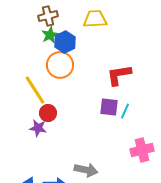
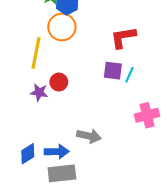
yellow line: (35, 90) -> (36, 53), turned 44
red circle: (48, 113) -> (59, 82), moved

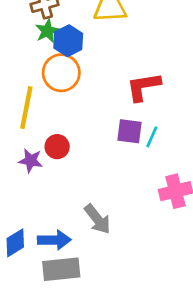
gray arrow: (89, 136) -> (97, 219), turned 40

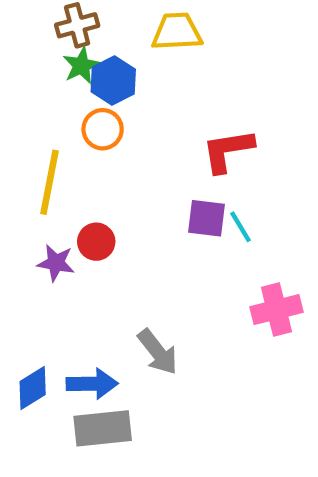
orange circle: (61, 73) -> (103, 129), size x0.7
cyan line: (152, 137) -> (240, 227), turned -55

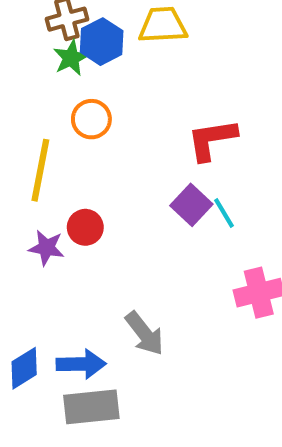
blue hexagon: (113, 80) -> (102, 42), moved
purple square: (207, 218) -> (191, 205), turned 36

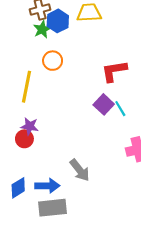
red circle: (85, 227) -> (24, 139), moved

